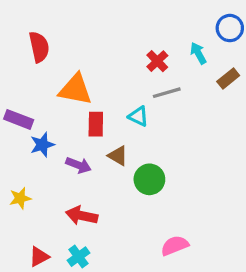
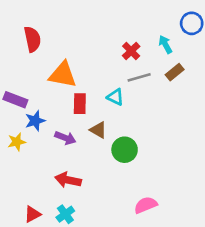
brown rectangle: (228, 78) -> (175, 72), moved
yellow star: (20, 198) -> (17, 142), moved

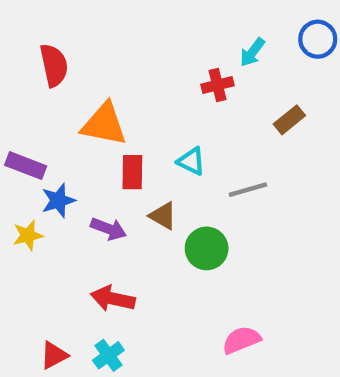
cyan arrow: (165, 44) -> (252, 52), moved, turned -114
red cross: (131, 51) -> (217, 85), turned 30
gray line: (139, 77) -> (248, 190), moved

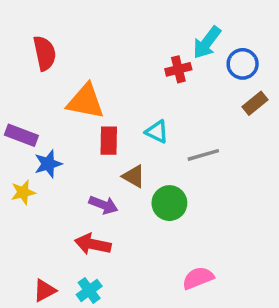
blue circle: (318, 39) -> (243, 64), moved
cyan arrow: (252, 52) -> (207, 42), size x1.4
brown rectangle: (289, 120) -> (255, 103), moved
purple arrow: (108, 229) -> (103, 205), moved

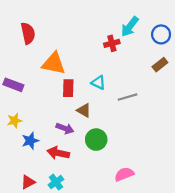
blue circle: (243, 64) -> (161, 34), moved
blue star: (48, 164) -> (30, 141), moved
green circle: (169, 203) -> (96, 140), moved

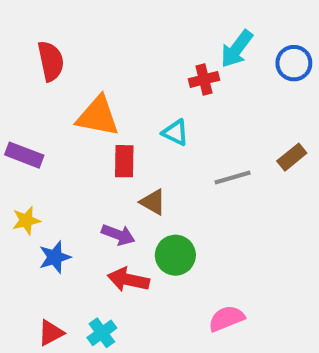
brown rectangle: (160, 65) -> (292, 157), moved
cyan triangle: (98, 83) -> (175, 133), moved
red arrow: (58, 153) -> (128, 280), moved

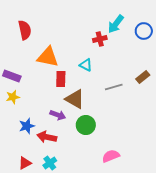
brown triangle: (153, 202) -> (75, 99), size x1.5
yellow star: (26, 220) -> (13, 97), moved
red arrow: (128, 280) -> (47, 137), moved

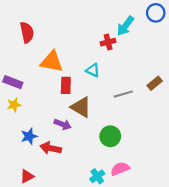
blue circle: (144, 31) -> (156, 13), moved
green circle: (86, 125) -> (110, 136), moved
cyan cross: (50, 163) -> (97, 176), moved

